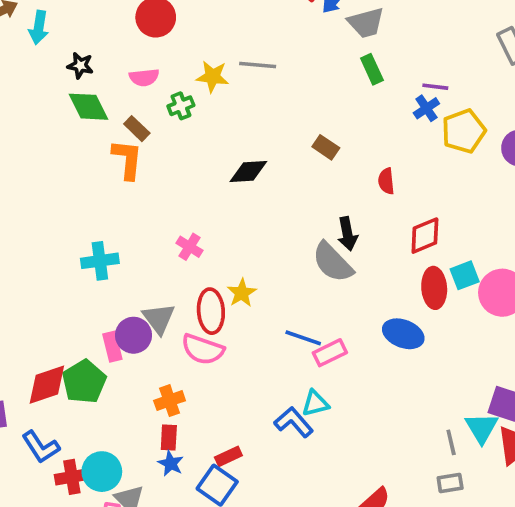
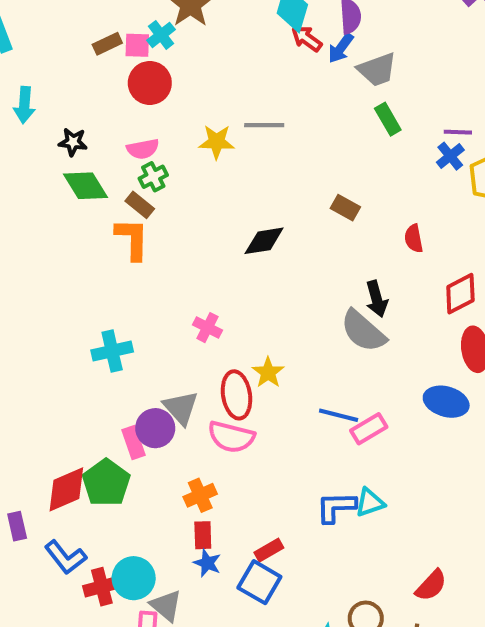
green cross: (181, 106) -> (153, 177), moved
cyan triangle: (315, 403) -> (370, 503), moved
blue L-shape: (294, 422) -> (336, 507), turned -45

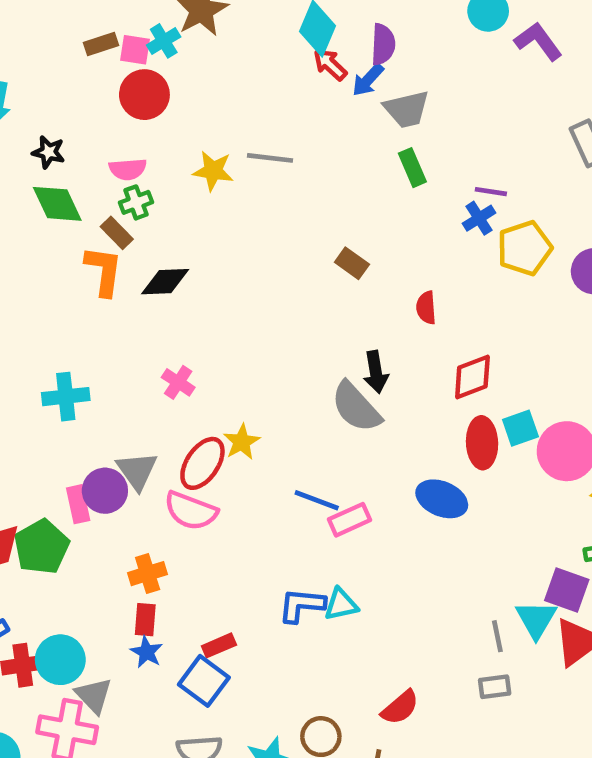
black diamond: (264, 241) -> (165, 282), moved
red ellipse: (237, 395) -> (202, 463), turned 36

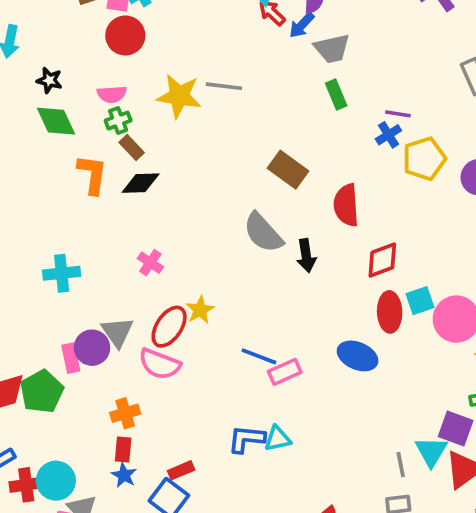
yellow star: (213, 171) -> (179, 96), size x1.4
brown rectangle: (117, 233) -> (132, 148), moved
brown rectangle: (352, 263) -> (288, 170), size x1.5
red semicircle: (426, 308) -> (346, 205), size x1.6
gray semicircle: (356, 407) -> (263, 233), moved

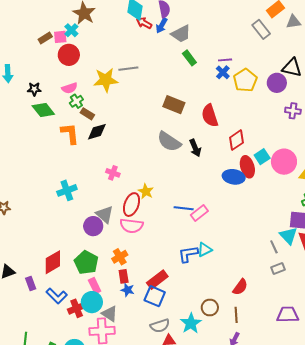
blue ellipse: (358, 356) -> (234, 177), moved
pink rectangle: (71, 358) -> (95, 286), moved
green pentagon: (42, 392) -> (86, 262), moved
red rectangle: (181, 470) -> (157, 280), size x1.5

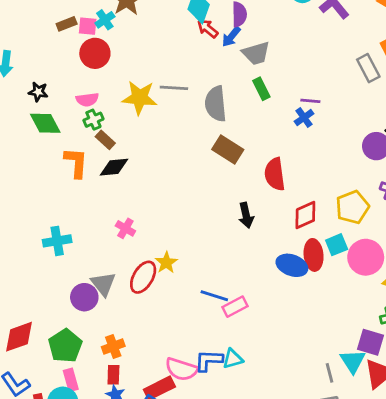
yellow pentagon: (245, 80) -> (352, 207), moved
gray semicircle: (169, 142) -> (216, 104), moved, turned 40
pink semicircle: (132, 226) -> (181, 369), moved

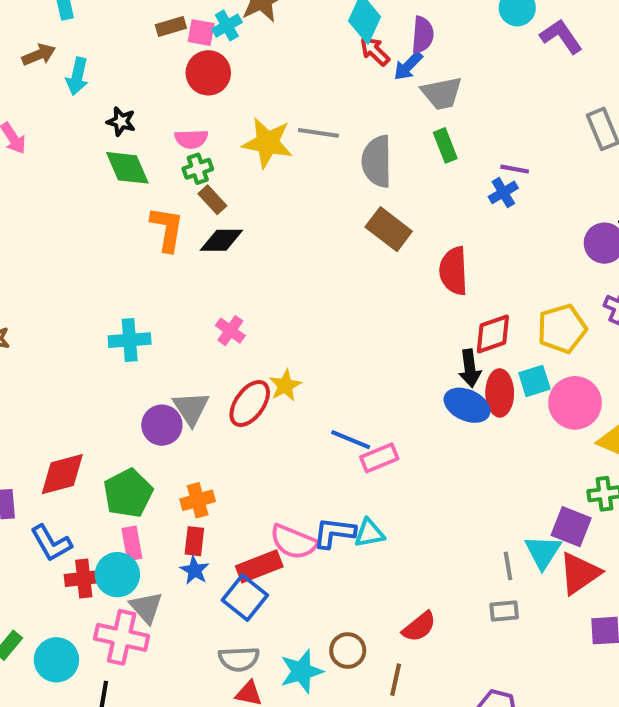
black arrow: (246, 215) -> (470, 368), moved

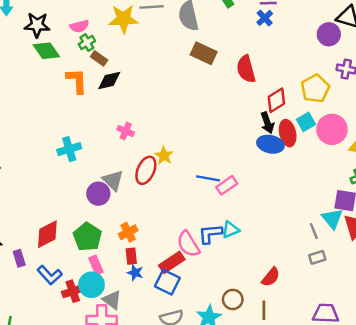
black star: (121, 121) -> (37, 25), size x1.5
pink semicircle: (294, 542) -> (188, 244), turned 48

